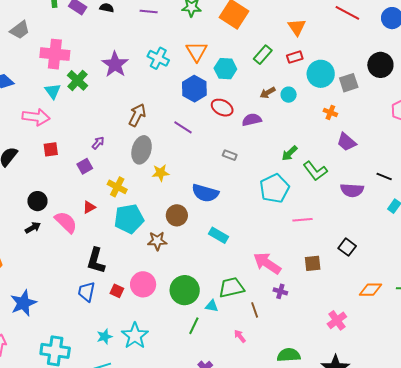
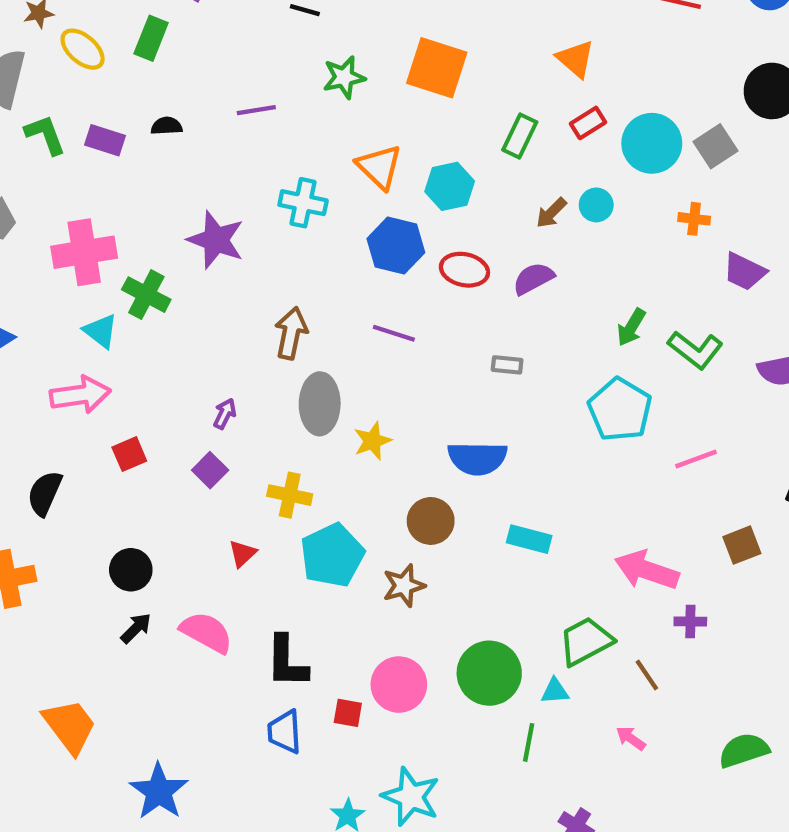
pink semicircle: (66, 222) -> (206, 632), moved

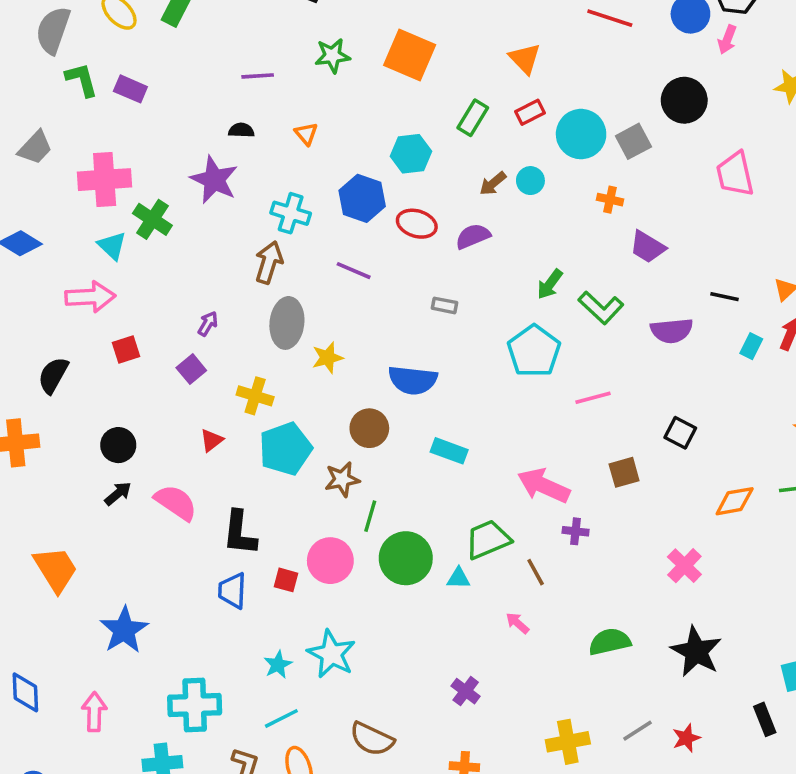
black semicircle: (167, 126) -> (241, 130), moved
orange triangle: (379, 167) -> (306, 134), moved, size x0.6
cyan cross: (303, 203) -> (291, 213), moved
green line: (529, 742) -> (370, 516), moved

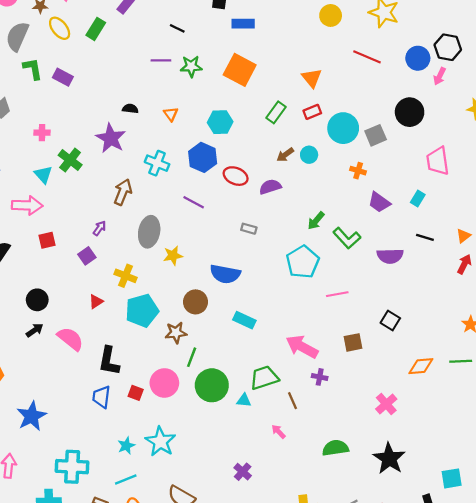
purple line: (258, 76) -> (161, 60), moved
cyan hexagon: (411, 154) -> (220, 122), moved
pink cross: (105, 180) -> (42, 133), size x0.5
brown arrow: (269, 262) -> (123, 192), moved
cyan rectangle: (751, 346) -> (418, 199), moved

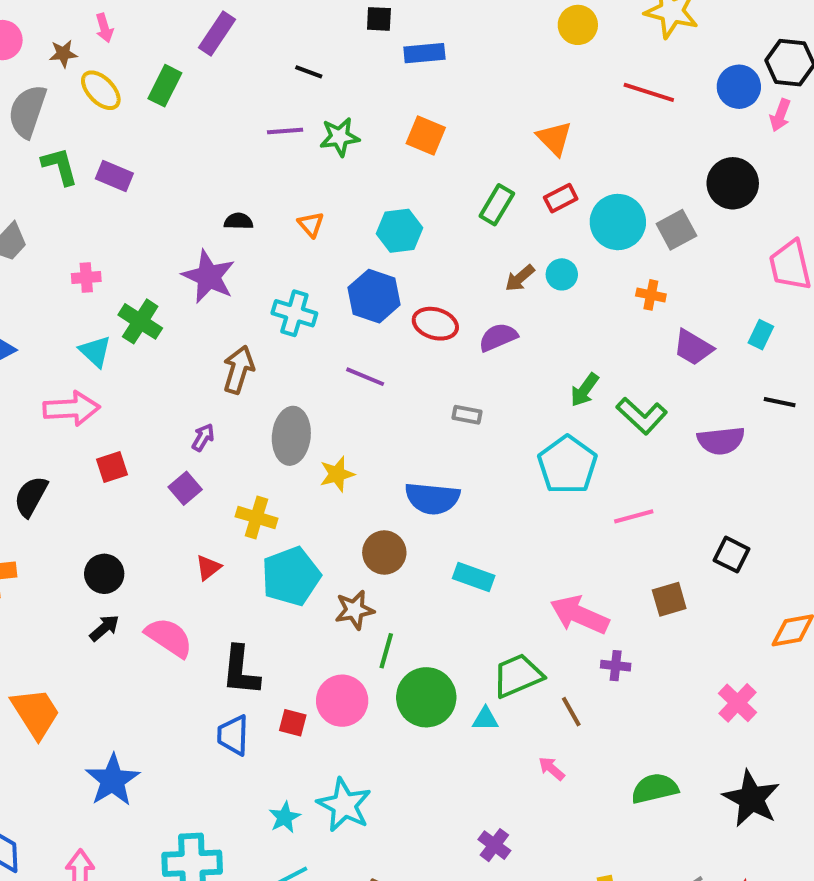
orange square: (240, 70) -> (426, 135), size x0.7

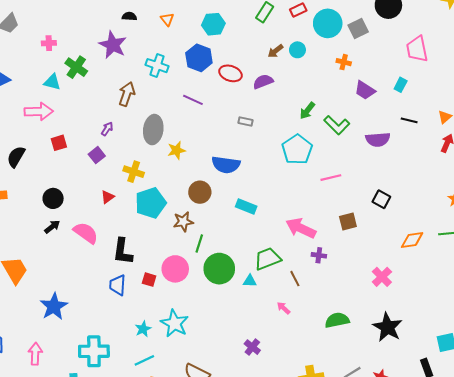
cyan triangle: (95, 351) -> (52, 82), turned -30

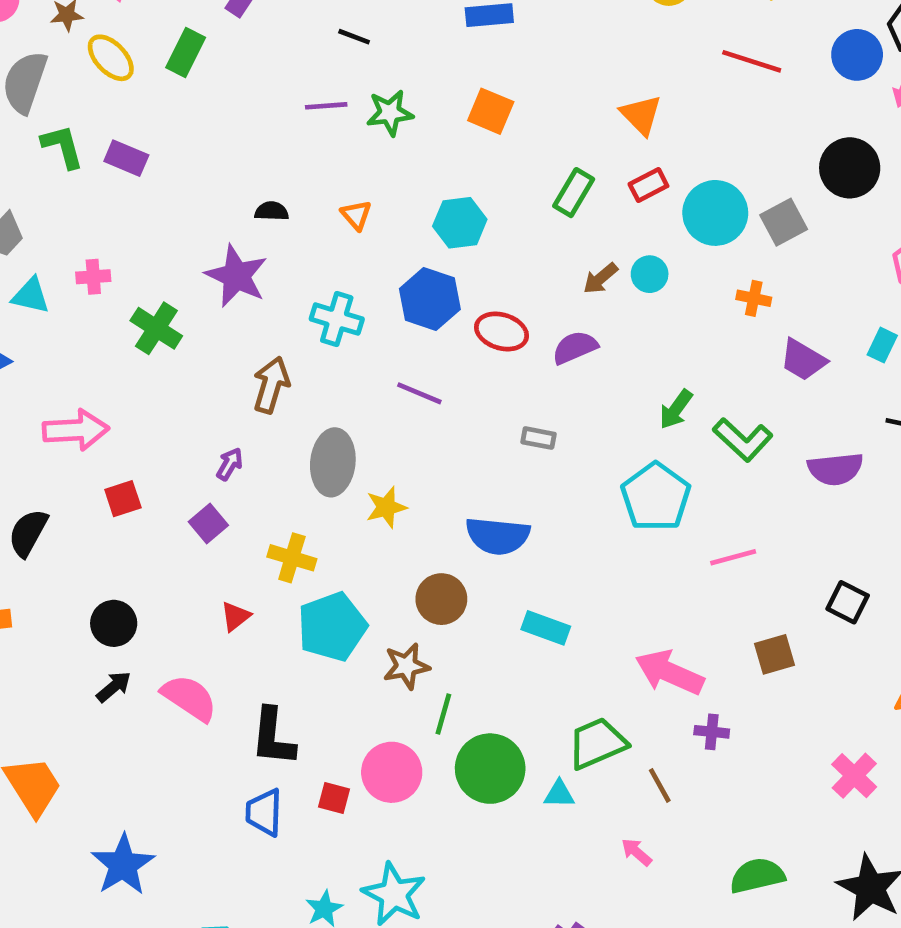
cyan triangle: (52, 82) -> (31, 296), moved

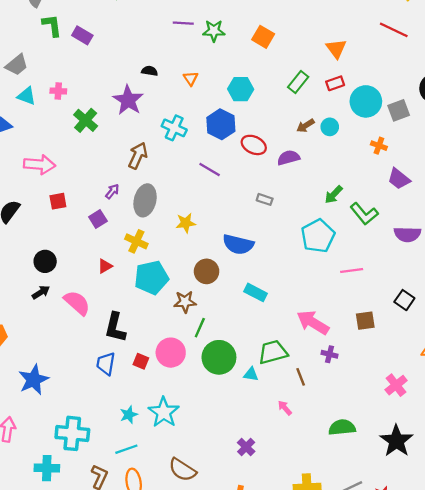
gray ellipse: (333, 462) -> (145, 200), moved

